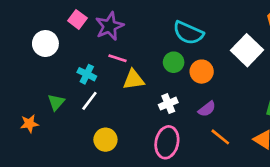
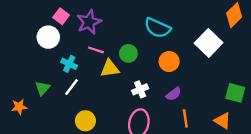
white circle: (45, 44) -> (48, 37), moved
green circle: (174, 62) -> (128, 53), moved
orange line: (220, 137) -> (185, 118), turned 42

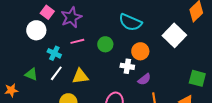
pink line: (96, 50) -> (77, 41), turned -32
yellow triangle: (110, 68) -> (80, 76), moved
green triangle: (42, 88) -> (31, 74), turned -48
white cross: (140, 89) -> (127, 66), moved, turned 32

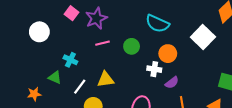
white circle: (36, 30) -> (39, 32), moved
cyan cross: (54, 53) -> (70, 60), moved
white line: (56, 73) -> (80, 87), moved

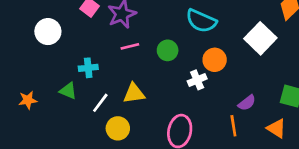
cyan cross: (70, 60) -> (88, 68), turned -32
white cross: (154, 69) -> (197, 80), turned -32
purple semicircle: (172, 83) -> (247, 103), moved
orange star: (34, 94) -> (28, 100), moved

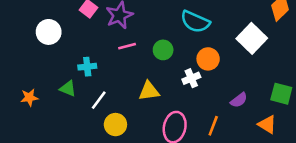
yellow triangle: (134, 93) -> (149, 91), moved
orange line: (233, 126) -> (213, 126), moved, turned 30

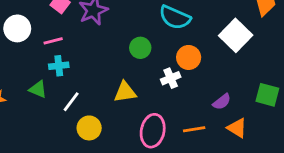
pink line: (127, 46) -> (53, 41), moved
orange triangle: (267, 125) -> (237, 128), moved
orange line: (213, 126) -> (194, 129), turned 60

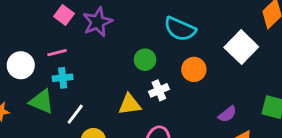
white circle: (17, 28) -> (21, 65), moved
white cross: (171, 78) -> (159, 90), moved
green triangle: (38, 89) -> (42, 102), size x1.4

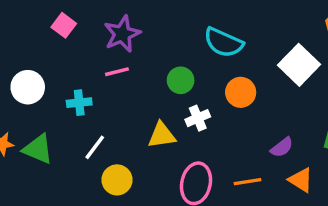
pink square: (64, 15) -> (64, 25), moved
pink line: (57, 53) -> (117, 72), moved
green triangle: (42, 102) -> (38, 149), moved

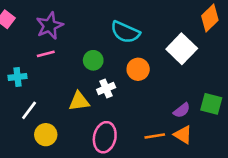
purple semicircle: (282, 147) -> (182, 110), moved
orange line: (248, 182) -> (155, 136), moved

